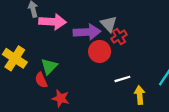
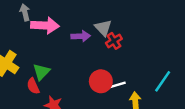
purple arrow: (87, 32) -> (81, 36), size x0.7
red circle: (100, 51) -> (101, 81), moved

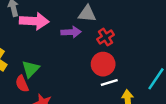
gray triangle: (103, 28) -> (87, 14), moved, turned -42
red circle: (101, 81) -> (103, 64), moved

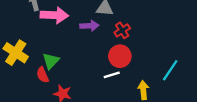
white line: (109, 83) -> (112, 75), moved

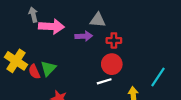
red cross: (122, 30) -> (114, 40), turned 32
red semicircle: (43, 75) -> (34, 72), moved

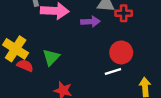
red cross: (114, 40) -> (124, 13), moved
red semicircle: (34, 72) -> (25, 66), moved, turned 136

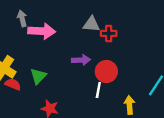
purple arrow: (90, 22) -> (81, 60), moved
white line: (113, 71) -> (98, 90), turned -63

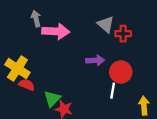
gray triangle: (91, 24) -> (106, 24), turned 36
green triangle: (38, 76) -> (52, 99), moved

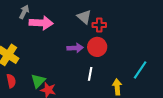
gray arrow: (36, 19) -> (24, 12), turned 40
red circle: (121, 72) -> (97, 47), moved
red semicircle: (27, 85) -> (11, 81), moved, turned 56

